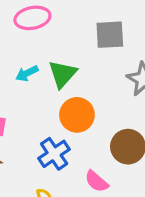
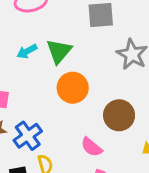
blue cross: (54, 154) -> (28, 136), moved

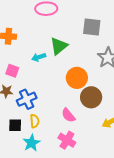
cyan arrow: (27, 51) -> (39, 57), moved
orange circle: (73, 88) -> (77, 78), moved

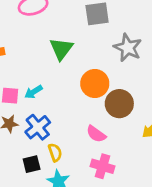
cyan arrow: (39, 57) -> (33, 92), moved

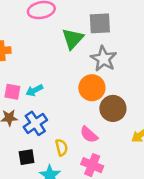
gray star: (128, 48) -> (104, 59), moved
green triangle: (61, 49) -> (73, 39), moved
yellow semicircle: (55, 152) -> (62, 147), moved

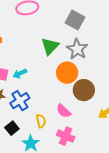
gray square: (100, 23) -> (75, 20), turned 30
green triangle: (73, 39) -> (50, 46), moved
black square: (27, 157) -> (12, 128), turned -32

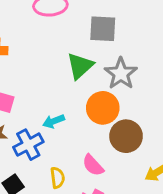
gray square: (75, 20) -> (103, 29), moved, turned -30
cyan arrow: (20, 74) -> (54, 121), moved

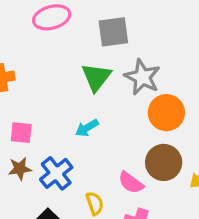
orange circle: (103, 108) -> (166, 113), moved
cyan arrow: (54, 121) -> (87, 128), moved
brown circle: (126, 136) -> (164, 162), moved

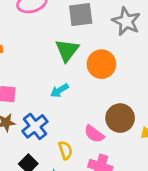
gray star: (142, 77) -> (126, 21), moved
orange circle: (166, 113) -> (101, 64), moved

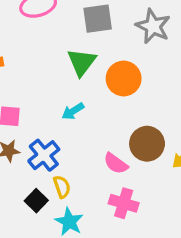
yellow semicircle: (65, 150) -> (62, 187), moved

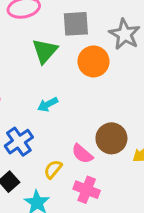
green triangle: (82, 62) -> (45, 51), moved
orange circle: (124, 79) -> (94, 61), moved
yellow semicircle: (62, 187) -> (53, 169), moved, turned -126

